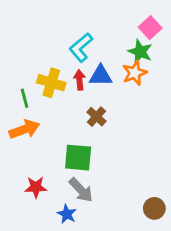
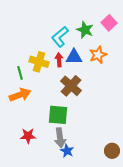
green star: (140, 52) -> (85, 30), moved
brown cross: (96, 117) -> (71, 86), size x1.5
gray arrow: (81, 190) -> (60, 138), turned 36
blue star: (67, 214) -> (67, 151), moved

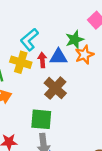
green star: (85, 30) -> (75, 40), moved, turned 30
cyan L-shape: (60, 37) -> (29, 40), moved

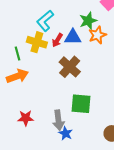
red arrow: (42, 60) -> (57, 40), turned -144
green square: (41, 119) -> (81, 104), moved

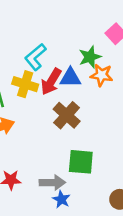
orange star: (97, 35) -> (102, 75), turned 30
red arrow: (57, 40) -> (51, 82), size x1.5
gray arrow: (58, 120) -> (52, 183), turned -84

